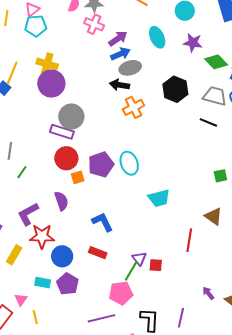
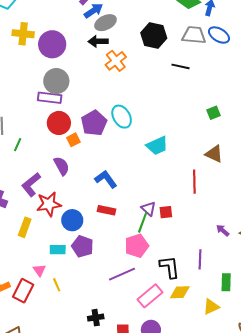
purple circle: (51, 84) -> (52, 44), moved
black line: (208, 122) -> (181, 66), moved

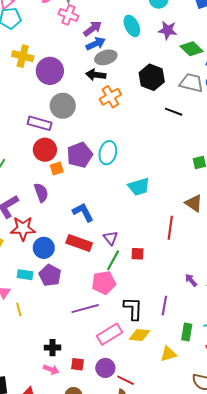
gray circle: (56, 81) -> (63, 106), moved
cyan ellipse: (122, 117) -> (108, 153), turned 35
purple triangle: (149, 209) -> (110, 238), moved
red rectangle: (107, 210) -> (79, 243), size x1.4

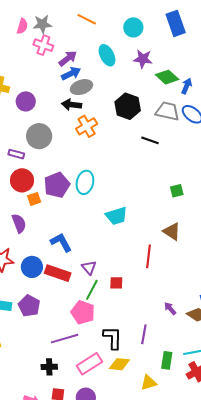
purple circle: (50, 71) -> (26, 101), size x0.7
purple rectangle: (40, 123) -> (16, 154), size x0.7
blue circle: (44, 248) -> (32, 267), moved
pink pentagon: (104, 283) -> (83, 312), turned 30
black cross: (53, 348) -> (49, 367), moved

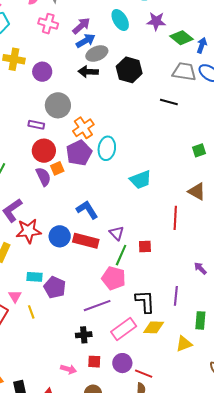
pink cross: (43, 45) -> (48, 24), moved
black hexagon: (128, 106) -> (129, 70), moved
orange cross: (87, 126) -> (83, 128), moved
purple semicircle: (19, 223) -> (43, 177), moved
purple pentagon: (29, 306) -> (55, 287), moved

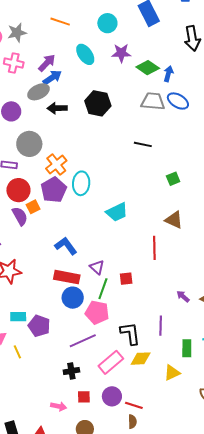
gray ellipse: (97, 54) -> (39, 92), moved
black line: (169, 102) -> (143, 144), moved
blue circle: (60, 236) -> (73, 298), moved

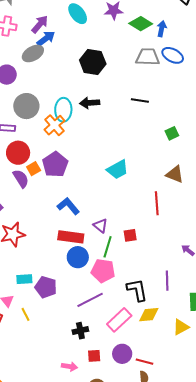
black arrow: (57, 108) -> (90, 103), moved
cyan ellipse: (81, 183) -> (63, 110), moved
purple pentagon: (54, 190) -> (55, 164), moved

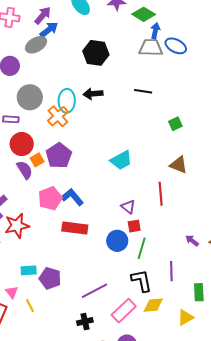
blue arrow: (162, 29) -> (155, 31), moved
purple triangle: (100, 226) -> (128, 207), moved
green line: (108, 247) -> (142, 248), moved
blue circle: (78, 257) -> (117, 241), moved
pink pentagon: (103, 271) -> (50, 198), moved, turned -30

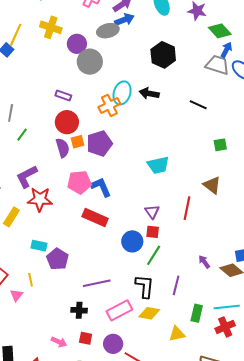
gray circle: (30, 97) -> (90, 62), moved
pink triangle: (12, 292) -> (17, 295), moved

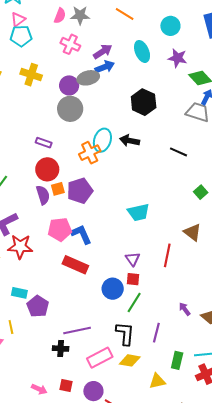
purple circle: (77, 44) -> (69, 85), moved
green square: (220, 145) -> (201, 192), turned -32
black cross: (79, 310) -> (61, 349), moved

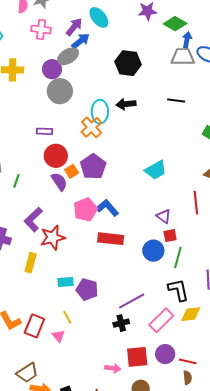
cyan ellipse: (142, 51) -> (99, 17), moved
red square: (66, 386) -> (137, 357), size x1.6

